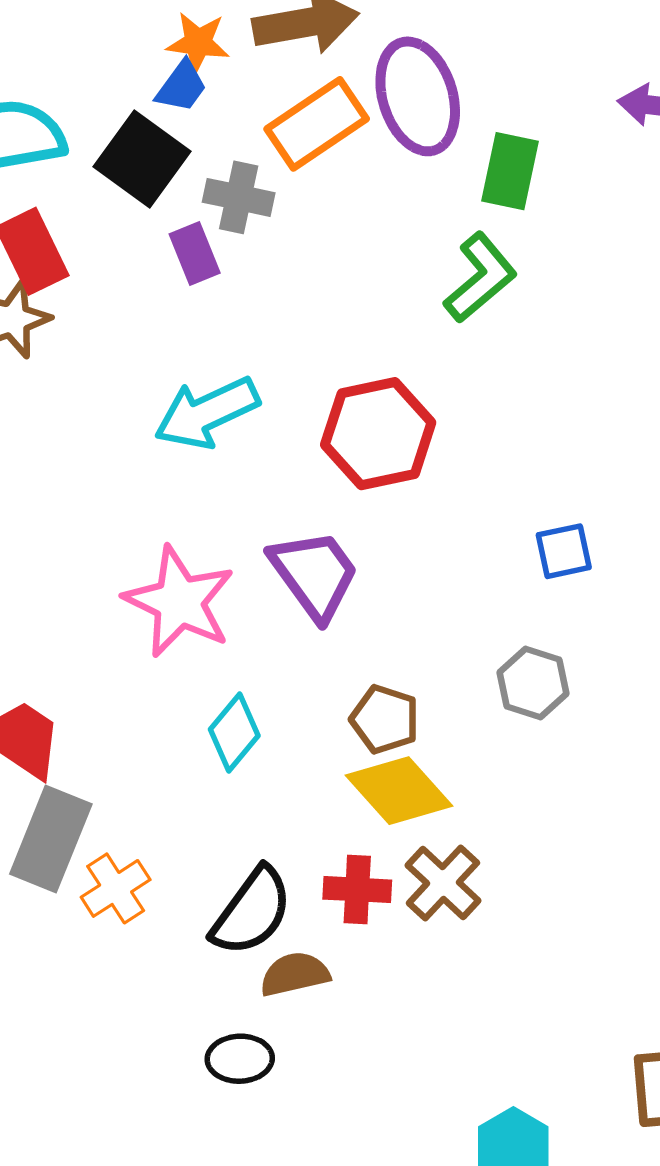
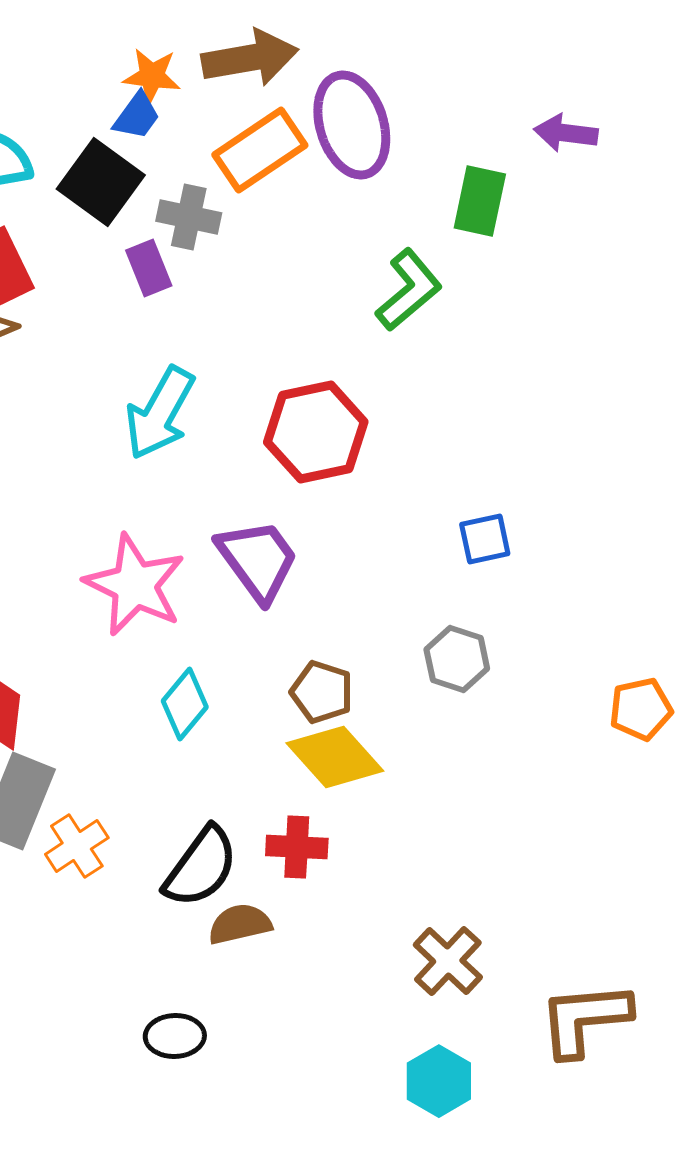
green rectangle: (510, 171) -> (480, 201), moved
cyan arrow: (207, 413) -> (160, 413), turned -36
brown cross: (443, 883) -> (448, 961), moved
black ellipse: (240, 1059) -> (175, 1036), moved

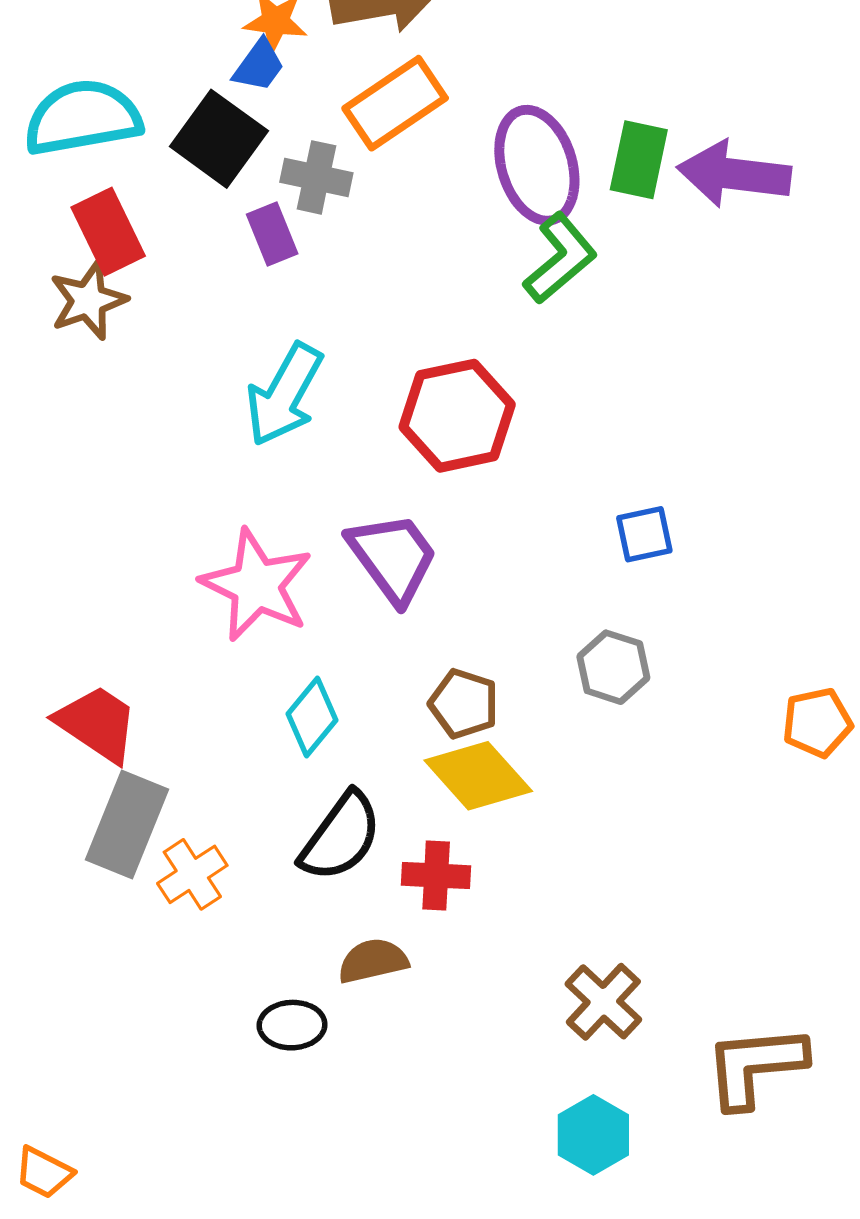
purple ellipse: (352, 125) -> (537, 165), moved
purple arrow: (566, 133) -> (734, 174), moved, size x1.6
black semicircle: (201, 867) -> (341, 837), moved
black ellipse: (175, 1036) -> (292, 1025), moved

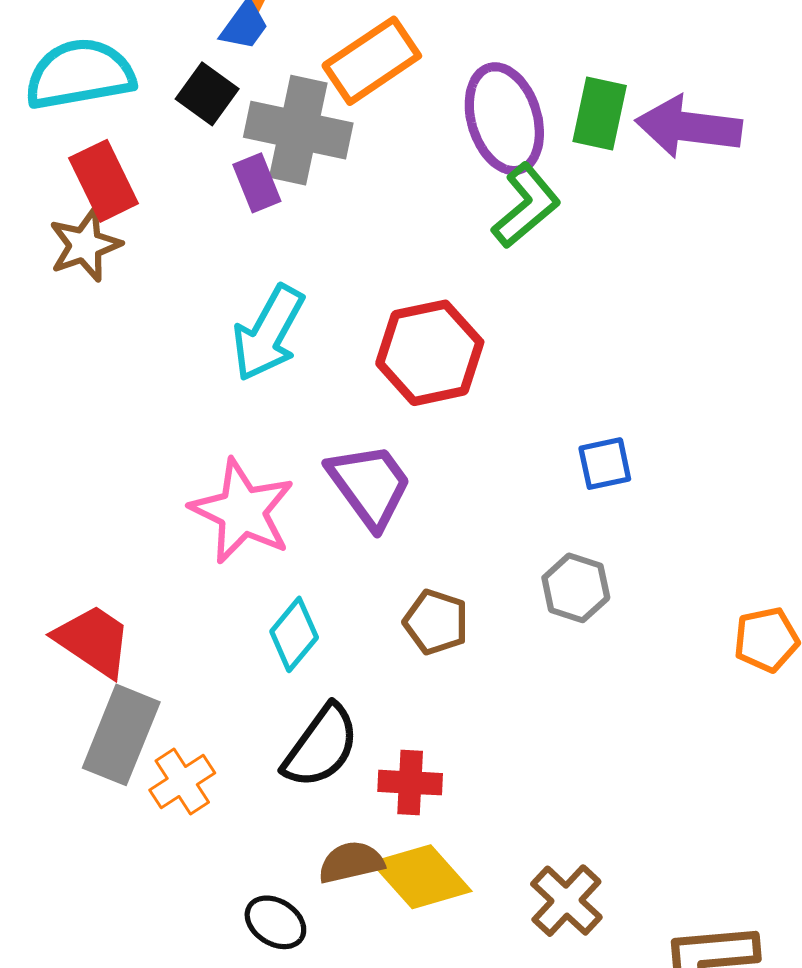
black square: (219, 139) -> (207, 94), size x0.7
gray cross: (316, 177) -> (298, 130), size x1.6
yellow diamond: (478, 776) -> (421, 877), moved
black ellipse: (292, 1025) -> (275, 922), turned 34

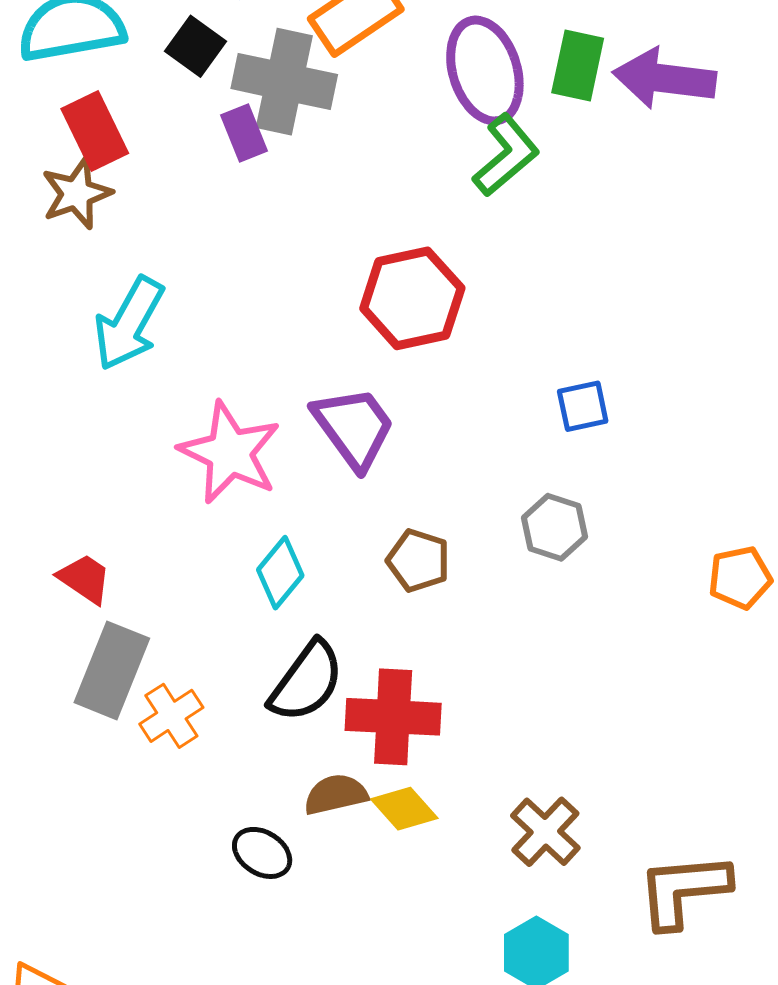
cyan arrow: (268, 333) -> (129, 324), moved
red trapezoid: (93, 641) -> (85, 579), size x0.7
red cross: (410, 783) -> (393, 717), size x1.5
yellow diamond: (421, 877) -> (404, 809), size x0.7

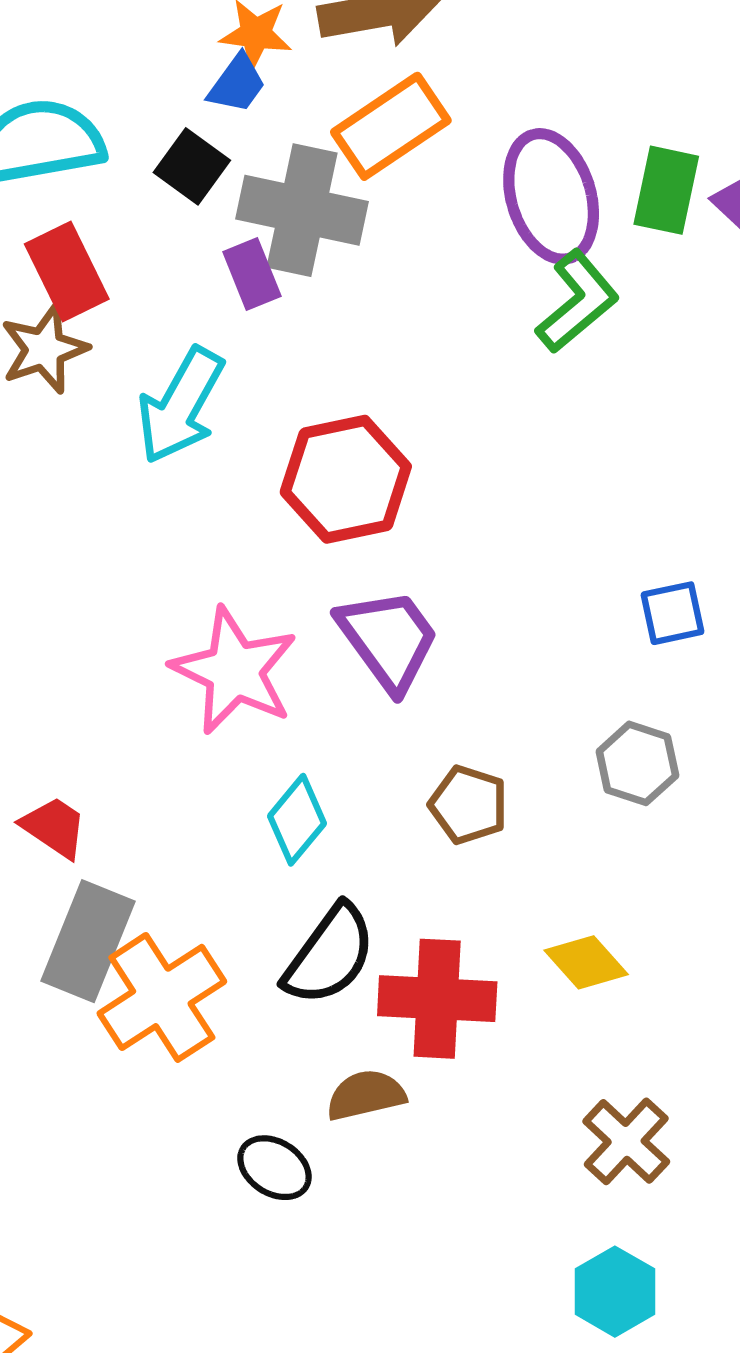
red hexagon: (412, 298) -> (346, 479), moved
cyan arrow: (129, 324) -> (181, 405), moved
orange cross: (171, 716) -> (162, 997), size x1.6
yellow diamond: (404, 809) -> (586, 962), moved

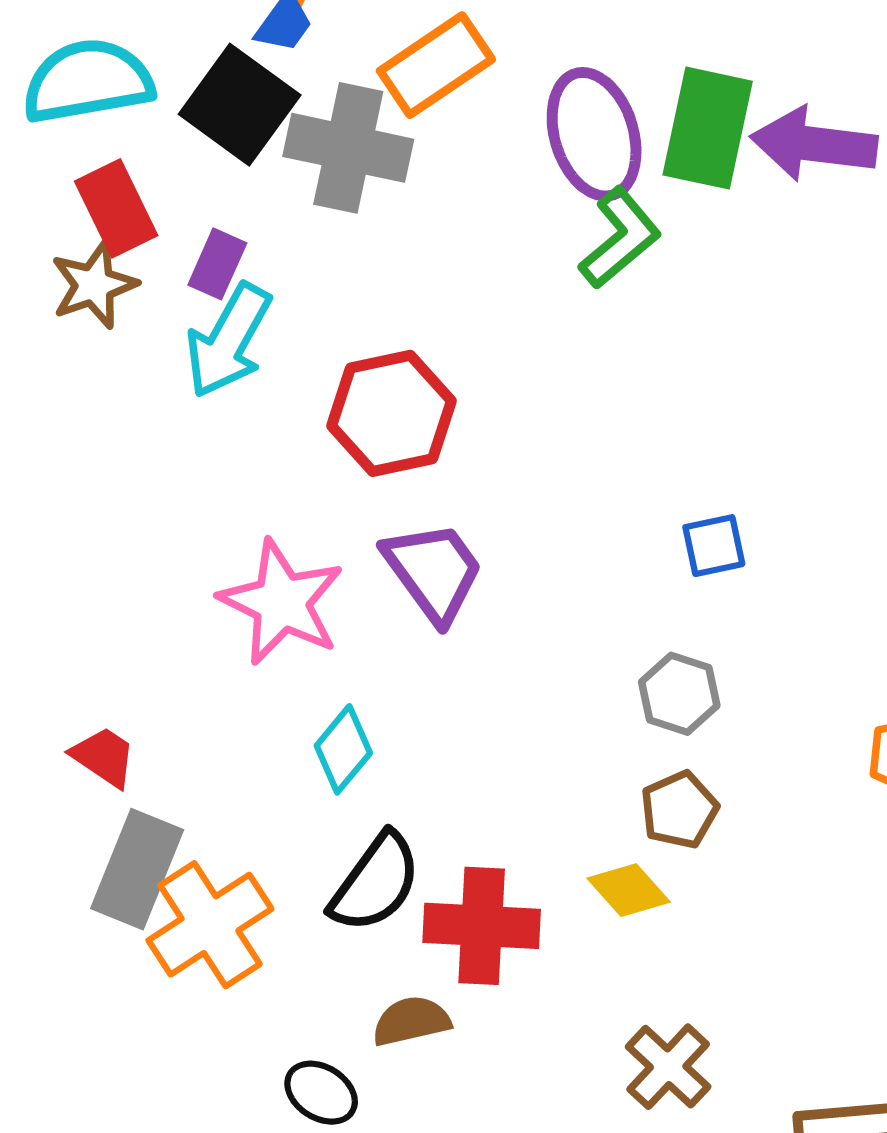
black square: (192, 166) -> (240, 105), size x1.6
green rectangle: (666, 190) -> (708, 128), size x1.4
purple rectangle: (252, 274) -> (217, 264), moved, turned 46
brown pentagon: (468, 805) -> (679, 810), moved, turned 30

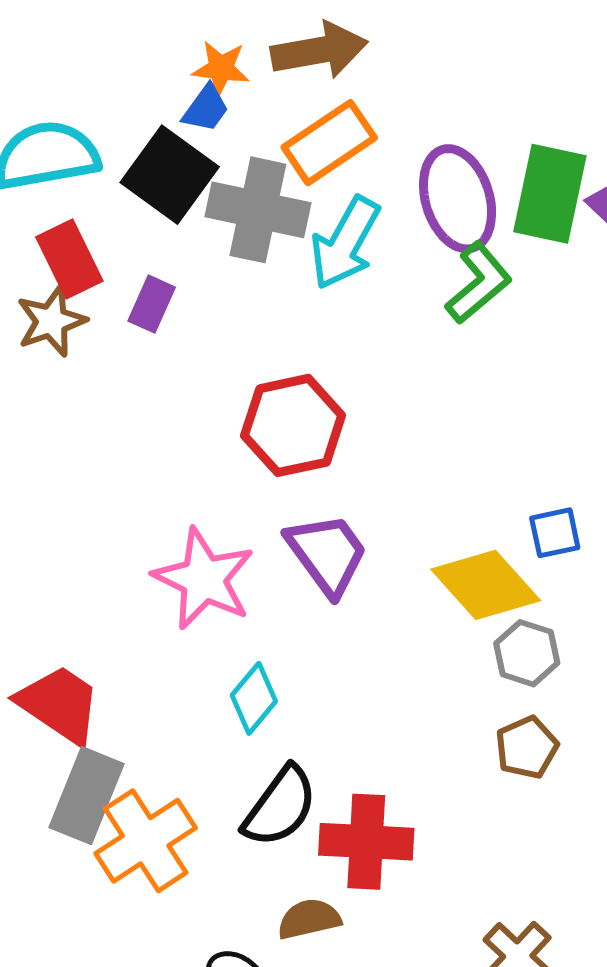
cyan arrow: (228, 341) -> (345, 243), moved
red trapezoid: (104, 757) -> (59, 704), size x1.6
yellow diamond: (629, 890) -> (486, 585), moved, size x1.6

